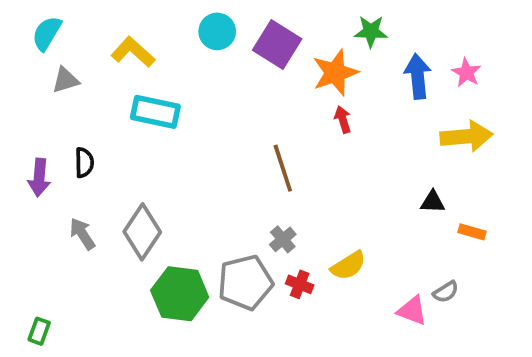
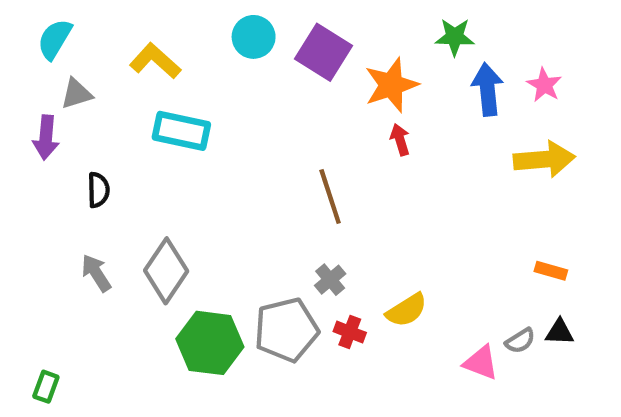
green star: (371, 31) -> (455, 37), moved
purple arrow: (39, 178) -> (46, 137), moved
black triangle: (433, 202) -> (560, 332), moved

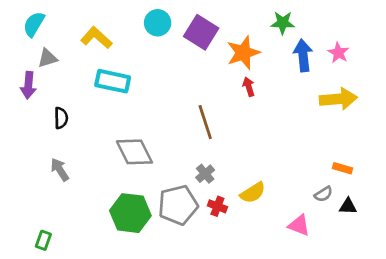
gray diamond: (166, 271) -> (134, 152), moved, turned -60
gray semicircle: (520, 341) -> (323, 194), moved
green rectangle: (46, 387) -> (43, 240), moved

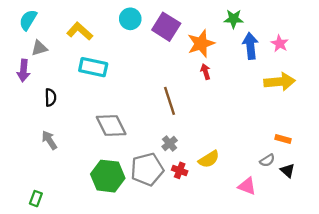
black triangle: (348, 206) -> (288, 170), turned 40

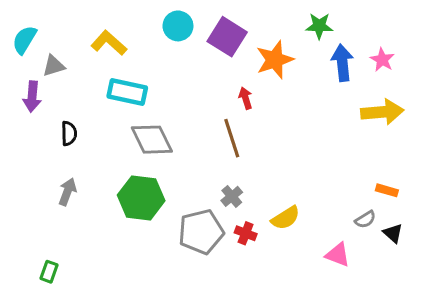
cyan semicircle: (28, 20) -> (24, 40), moved
red arrow: (205, 72) -> (246, 98), moved
gray diamond: (111, 126) -> (152, 140), moved
gray arrow: (49, 140) -> (67, 192), turned 54
green hexagon: (108, 176) -> (141, 198), moved

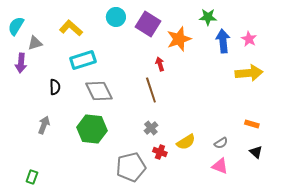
cyan rectangle: (127, 92) -> (83, 60), turned -30
black semicircle: (69, 133) -> (55, 87), moved
gray semicircle: (365, 219) -> (221, 143), moved
gray pentagon: (201, 232) -> (131, 167), moved

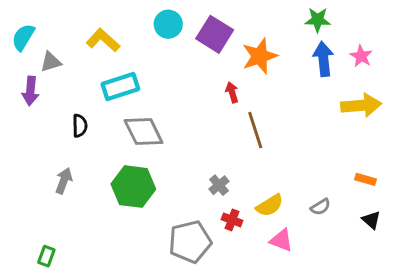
green star: (208, 17) -> (318, 20), moved
brown line: (151, 90) -> (255, 130), moved
pink triangle: (220, 166) -> (281, 240), moved

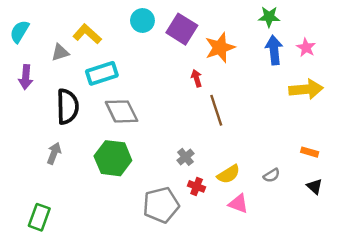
gray triangle: (51, 62) -> (60, 52), moved
black semicircle: (80, 126) -> (67, 107), size x1.8
green rectangle: (46, 256) -> (39, 217), size x1.5

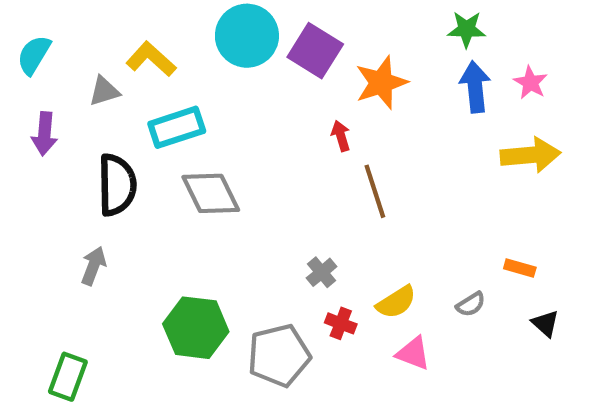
cyan circle: (142, 20) -> (247, 36), size x1.5
orange rectangle: (310, 152) -> (520, 268), moved
green hexagon: (113, 158) -> (196, 328), moved

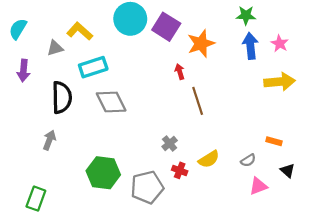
pink triangle: (413, 353) -> (258, 186), moved, turned -42

